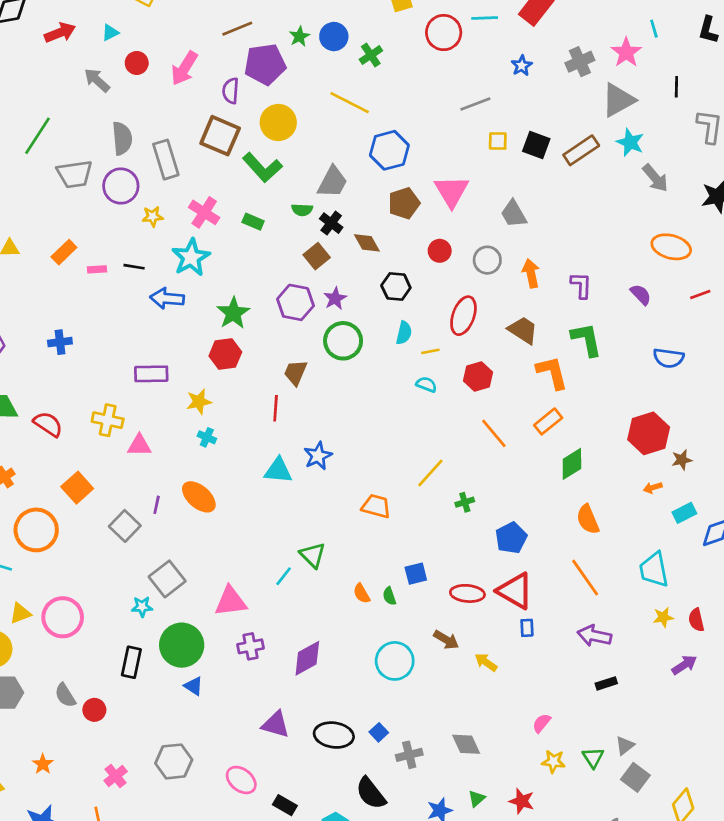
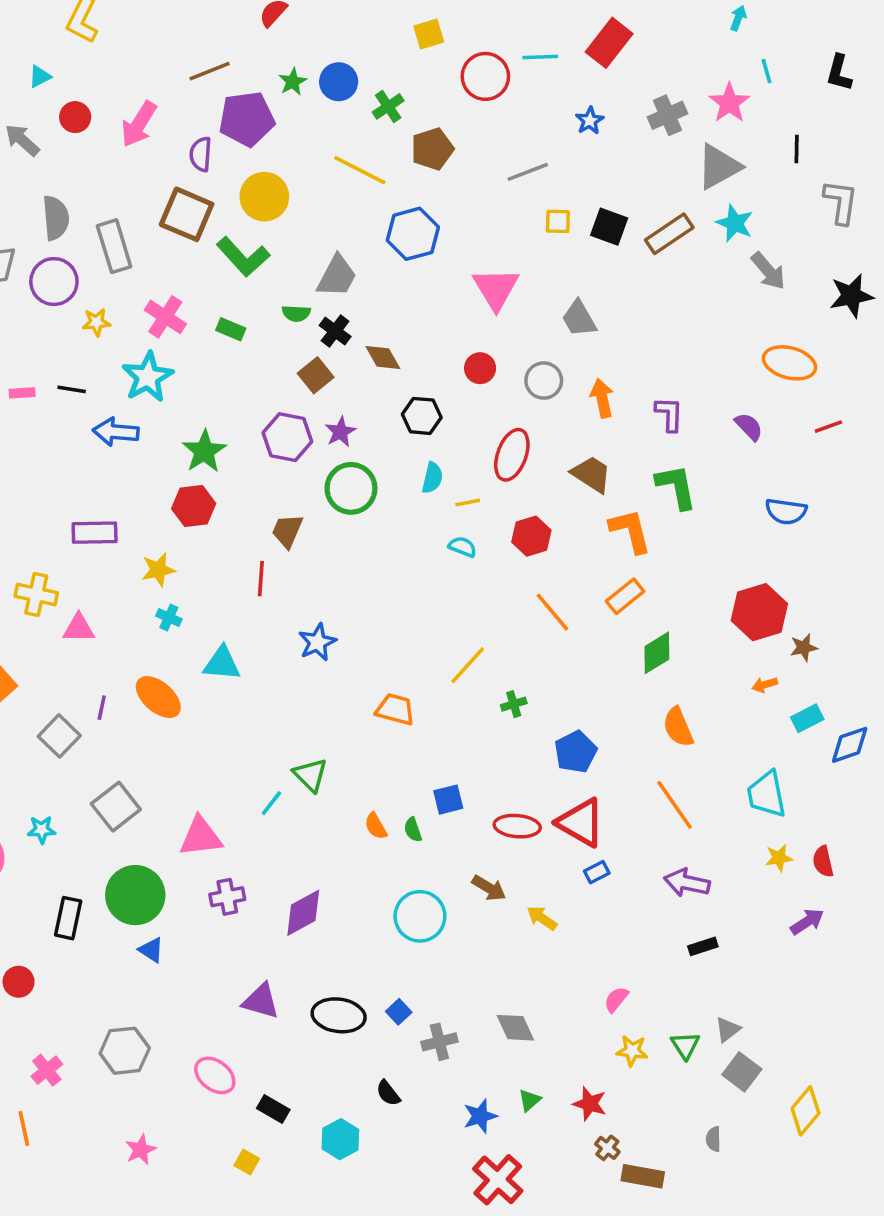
brown pentagon: (404, 203) -> (432, 149), moved
cyan triangle: (278, 470) -> (222, 663), moved
cyan star: (142, 607) -> (42, 830), moved
blue rectangle: (527, 628) -> (597, 872), turned 66
black semicircle: (371, 793) -> (388, 1093), size x0.6

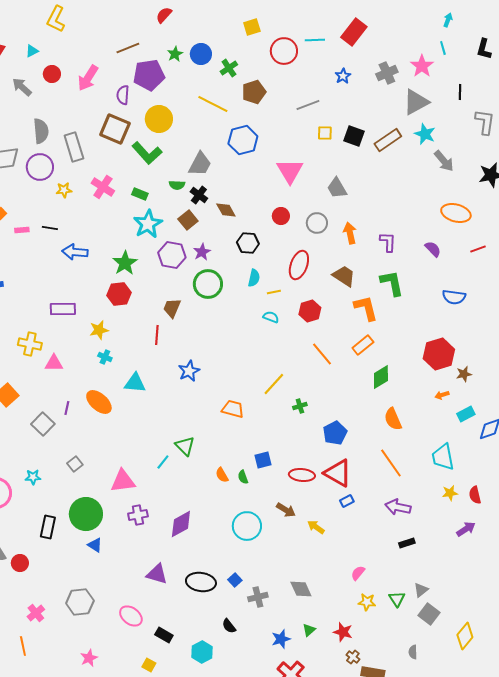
cyan arrow: (738, 18) -> (448, 20), moved
cyan star: (148, 377) -> (148, 224), moved
gray square: (116, 807) -> (75, 464), size x0.6

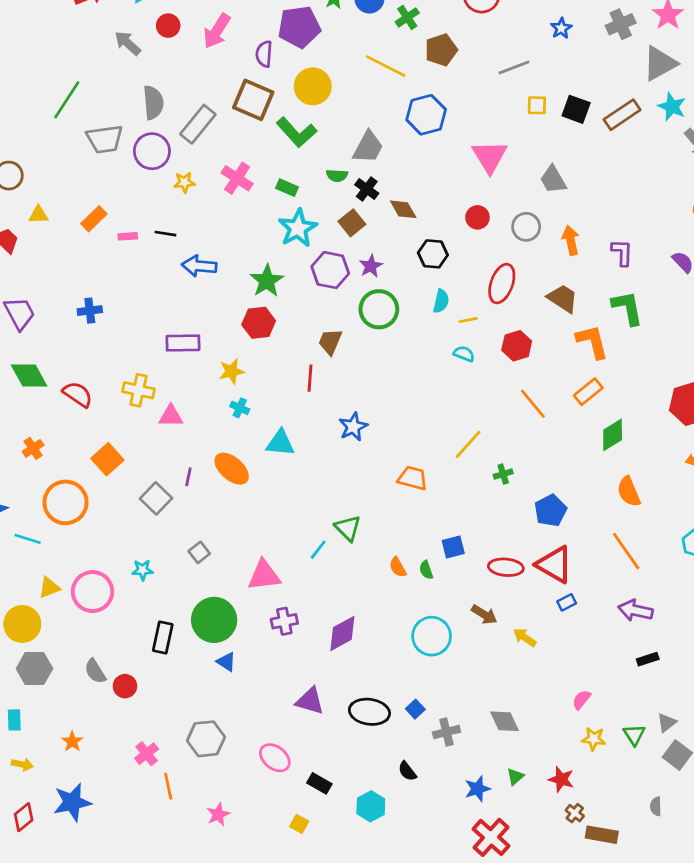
gray rectangle: (74, 147) -> (198, 124), turned 56
orange line: (23, 646) -> (168, 786), moved

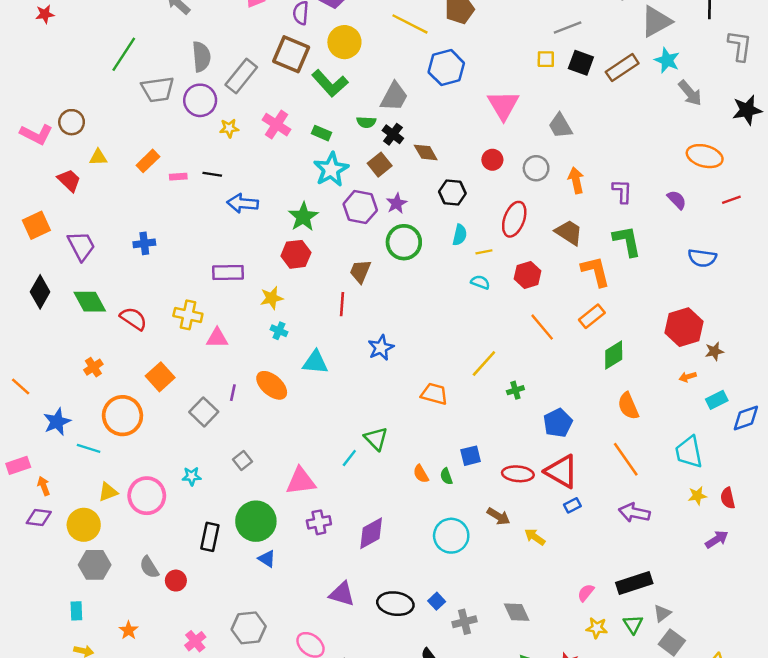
gray line: (514, 67) -> (568, 28), moved
black rectangle: (648, 659) -> (634, 583), moved, size x1.8

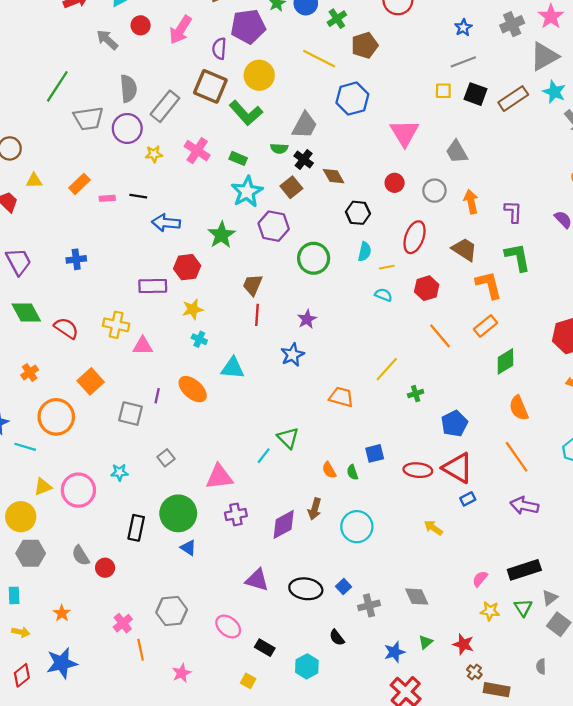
purple star: (397, 203) -> (307, 319), moved
red hexagon: (296, 254) -> (187, 267), moved
brown trapezoid: (360, 271) -> (253, 285), moved
gray square: (204, 412) -> (131, 414), turned -30
brown arrow: (498, 516) -> (315, 509), moved, turned 75

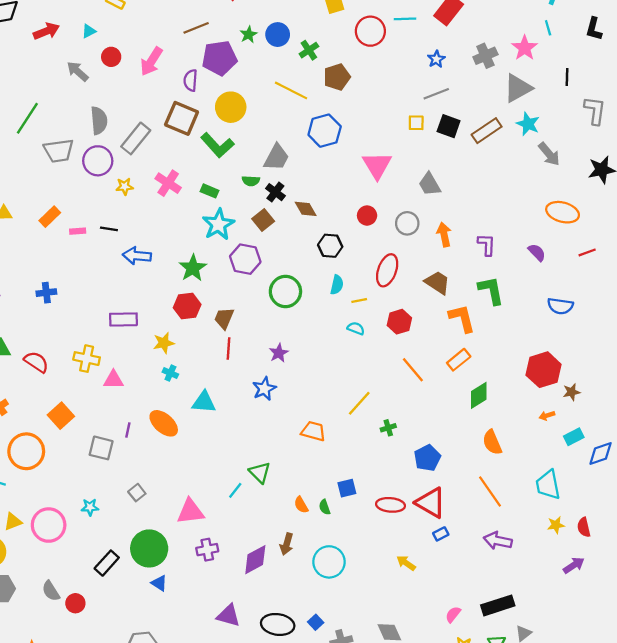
red hexagon: (187, 267) -> (187, 306), moved
black rectangle: (136, 528) -> (107, 563), turned 30

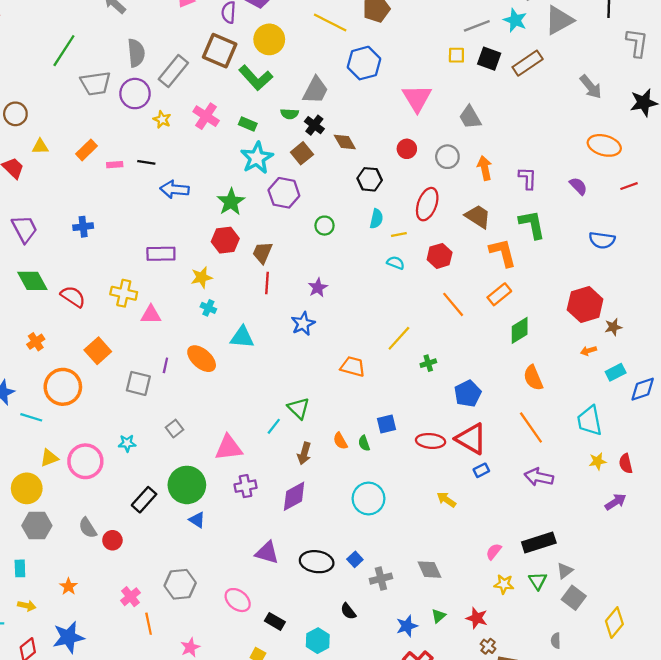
cyan star: (528, 124) -> (515, 20), moved
yellow star: (125, 186) -> (162, 119), turned 30
green circle: (285, 292) -> (325, 226), size x0.6
brown arrow: (287, 544) -> (304, 453), moved

